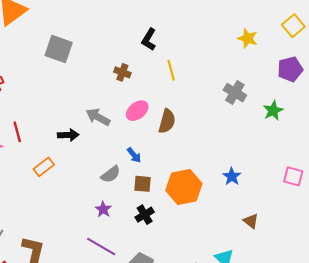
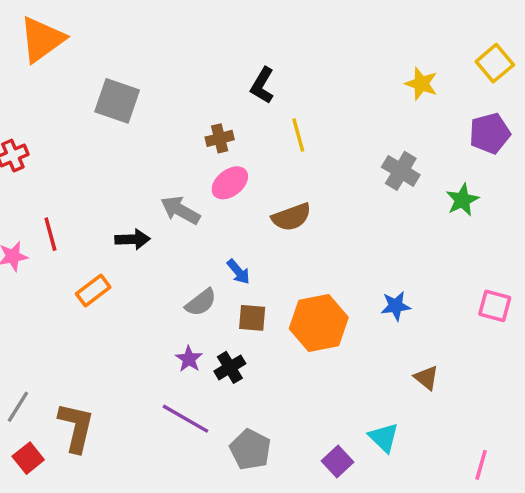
brown cross: (122, 72) -> (220, 138), turned -35
pink ellipse: (137, 111) -> (230, 183), moved
brown semicircle: (167, 121) -> (291, 217), turned 55
blue star: (232, 176) -> (396, 306), turned 30
black cross: (145, 215) -> (230, 367), moved

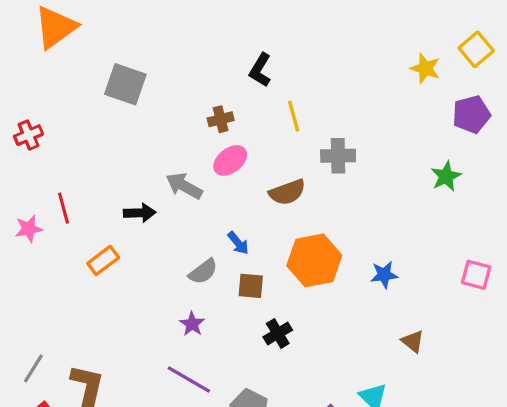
yellow star: (421, 84) -> (425, 68), moved
gray cross: (401, 171) -> (338, 156), moved, turned -32
orange hexagon: (319, 323) -> (314, 260), moved
black cross: (230, 367) -> (278, 333), moved

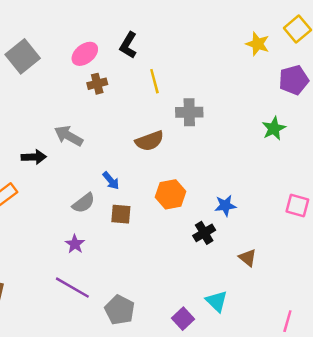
gray square: (125, 84) -> (23, 56), turned 32
pink ellipse: (230, 160) -> (85, 54), moved
orange hexagon: (314, 260) -> (171, 194), size x0.7
black cross: (278, 333) -> (204, 233), moved

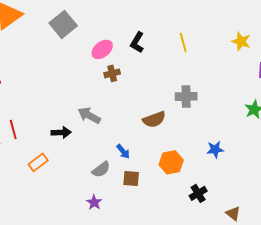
gray square: (23, 56) -> (63, 24), moved
yellow line: (154, 81) -> (183, 42), moved
blue star: (225, 206) -> (215, 149), moved

